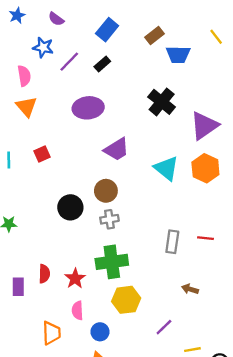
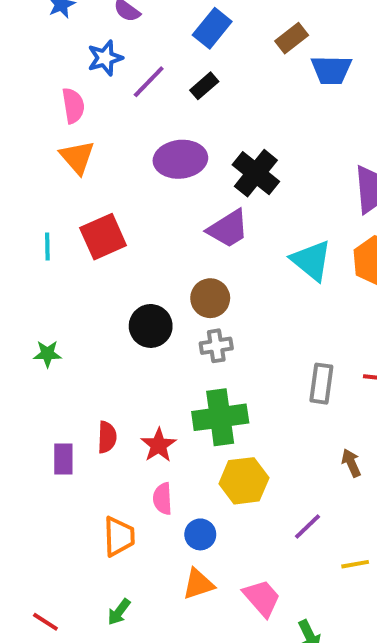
blue star: (43, 47) -> (105, 58), turned -30
black cross: (162, 102) -> (256, 173), moved
red square: (42, 154) -> (103, 237), size x1.6
brown arrow: (190, 289) -> (351, 463), turned 49

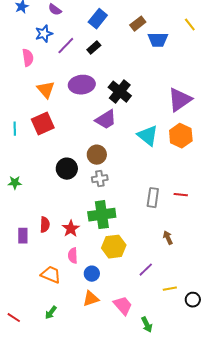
orange triangle: (77, 157) -> (46, 90), moved
orange trapezoid: (119, 536) -> (51, 275), turned -65

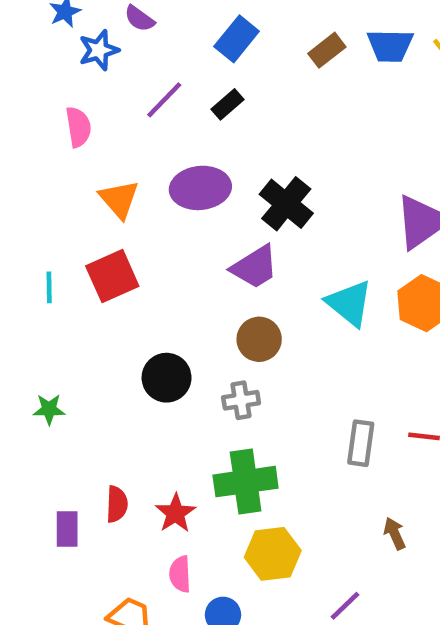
blue star: (44, 34) -> (99, 50), moved
blue trapezoid: (158, 40) -> (390, 46), moved
brown circle: (97, 155) -> (259, 339), moved

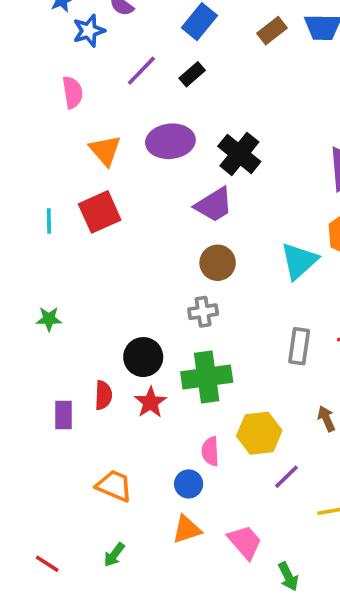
cyan triangle: (349, 303) -> (299, 261), moved, turned 39
black circle: (167, 378) -> (143, 357), moved
yellow hexagon: (273, 554) -> (259, 433), moved
pink semicircle: (180, 574) -> (210, 451), moved

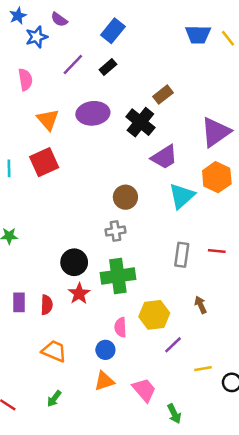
brown rectangle: (272, 31) -> (163, 95), moved
purple trapezoid: (214, 205) -> (164, 157), moved
red semicircle: (103, 395) -> (47, 305), moved

